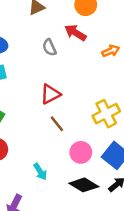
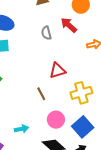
red triangle: (50, 94) -> (57, 71), moved
cyan arrow: (40, 172) -> (21, 129), turned -80

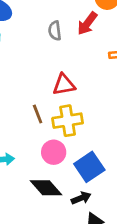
red arrow: (69, 25) -> (87, 24), turned -102
yellow cross: (81, 93) -> (68, 121), moved

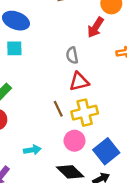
gray semicircle: (55, 31) -> (72, 55), moved

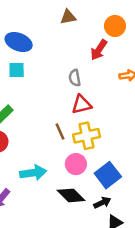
cyan arrow: (32, 150) -> (33, 173), size x1.5

